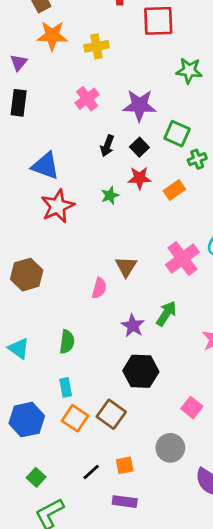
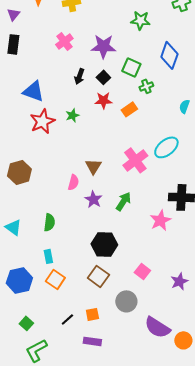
green star: (110, 195) -> (72, 115), moved
purple star: (133, 326) -> (93, 199), moved
brown square: (111, 414) -> (98, 276), moved

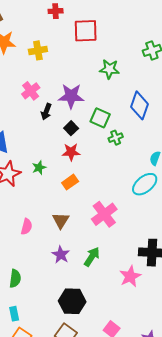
black arrow: (79, 76) -> (46, 112), moved
orange rectangle: (129, 109) -> (70, 182), moved
cyan ellipse: (166, 147) -> (145, 184), moved
pink semicircle: (73, 182) -> (27, 227), moved

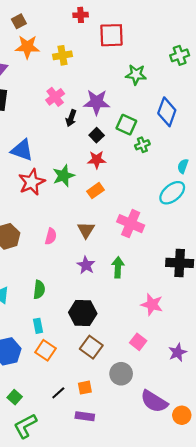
green star: (39, 168) -> (64, 176), size x1.5
pink cross: (104, 214) -> (131, 224), turned -30
green arrow: (92, 257) -> (118, 267), turned -30
pink star: (130, 276) -> (152, 305), moved, turned -30
black hexagon: (72, 301) -> (83, 313), moved

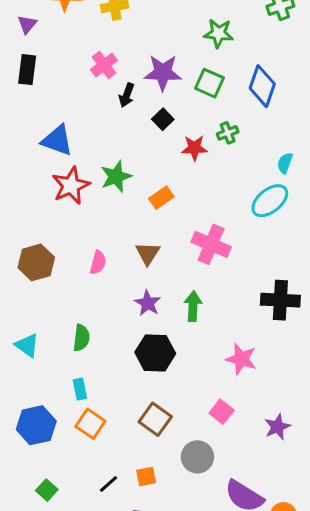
green square: (126, 125) -> (210, 83), moved
red star: (97, 160) -> (194, 148), moved
black hexagon: (83, 313) -> (155, 353), moved

